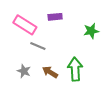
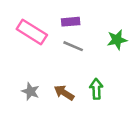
gray line: (38, 46) -> (73, 46), moved
green arrow: (75, 69) -> (96, 89), size x0.7

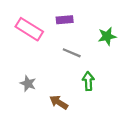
gray line: (73, 46) -> (72, 53), moved
brown arrow: (64, 93) -> (59, 102), moved

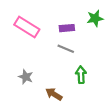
purple rectangle: (65, 20) -> (67, 28), moved
green star: (107, 36) -> (95, 18), moved

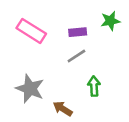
gray line: (66, 49) -> (76, 56), turned -56
gray star: (26, 77) -> (30, 89), size x1.6

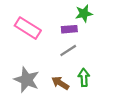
green star: (110, 21) -> (84, 13), moved
brown arrow: (63, 109) -> (60, 83), moved

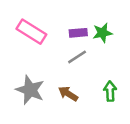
green star: (84, 13) -> (102, 33), moved
green arrow: (84, 77) -> (110, 91), moved

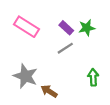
purple rectangle: (78, 33) -> (66, 28), turned 48
brown arrow: (68, 94) -> (49, 91), moved

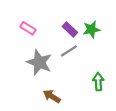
pink rectangle: (27, 27) -> (28, 28), size x0.6
gray star: (25, 76) -> (39, 62), moved

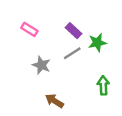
green star: (91, 29) -> (97, 43), moved
gray star: (39, 62) -> (41, 65), size x0.7

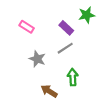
green star: (97, 43) -> (87, 15), moved
green arrow: (103, 85) -> (73, 77), moved

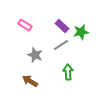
green star: (87, 15) -> (81, 32), moved
brown arrow: (49, 91) -> (30, 81), moved

